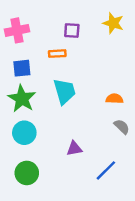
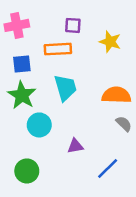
yellow star: (113, 23) -> (110, 42), moved
orange rectangle: (57, 54) -> (58, 49), size x1.5
orange semicircle: (114, 99) -> (116, 95), size x1.6
cyan circle: (24, 133) -> (39, 125), moved

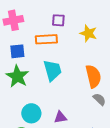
orange semicircle: (116, 95) -> (93, 76), turned 75
cyan circle: (39, 125) -> (31, 113), moved

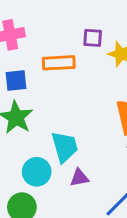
purple square: (58, 20) -> (93, 38), moved
cyan trapezoid: (52, 70) -> (65, 147), moved

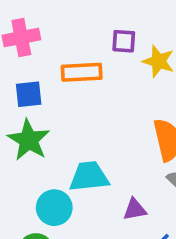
cyan trapezoid: (65, 147) -> (89, 177), turned -80
purple triangle: (79, 178) -> (135, 209), moved

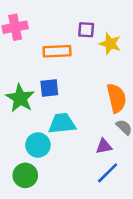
blue square: (29, 94) -> (49, 88), moved
purple triangle: (135, 209) -> (104, 146), moved

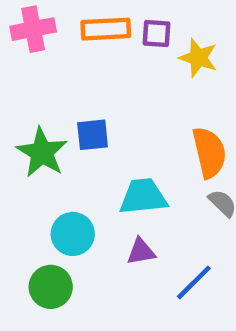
orange rectangle: (57, 51) -> (106, 29), moved
cyan trapezoid: (62, 123) -> (143, 197), moved
purple triangle: (104, 146) -> (141, 252), moved

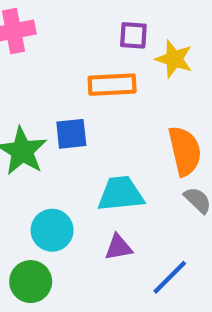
orange rectangle: (106, 29) -> (112, 85), moved

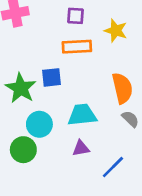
purple square: (133, 35) -> (76, 16), moved
cyan circle: (52, 230) -> (39, 124), moved
green circle: (31, 282) -> (23, 150), moved

